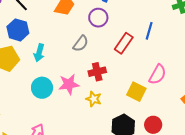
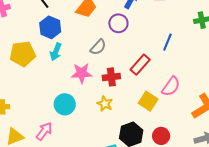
blue hexagon: (18, 30) -> (50, 27), moved
red rectangle: (124, 43) -> (140, 65), moved
pink star: (69, 84) -> (82, 73), moved
cyan circle: (42, 88) -> (65, 104), moved

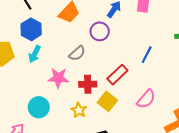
yellow square: (148, 101) -> (107, 101), moved

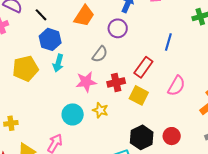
yellow star: (79, 110) -> (100, 110), moved

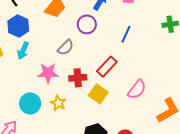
blue line: (168, 42) -> (126, 34), moved

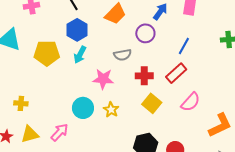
gray semicircle: (66, 48) -> (123, 55), turned 30
red rectangle: (107, 67) -> (176, 73), moved
red cross: (78, 78) -> (144, 76), moved

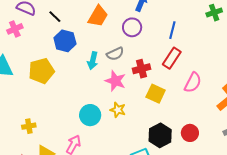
cyan arrow: (80, 55) -> (93, 61), moved
pink star: (103, 79) -> (115, 81), moved, turned 30

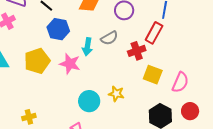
red rectangle: (172, 58) -> (154, 33), moved
pink star: (115, 81) -> (70, 64), moved
pink semicircle: (193, 83) -> (180, 82), moved

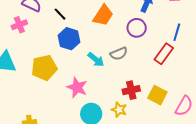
cyan arrow: (87, 47) -> (96, 60), turned -66
red cross: (137, 51) -> (131, 90), moved
pink star: (70, 64) -> (77, 87), moved

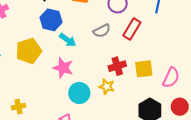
red rectangle: (164, 54) -> (132, 29), moved
cyan arrow: (96, 60) -> (68, 40), moved
yellow square: (157, 95) -> (144, 69), turned -30

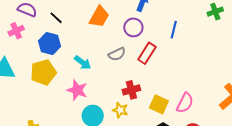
blue hexagon: (51, 20) -> (50, 44), moved
yellow square: (144, 69) -> (159, 104), moved, turned 30

